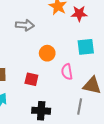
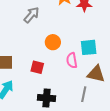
gray arrow: (25, 25) -> (32, 15), turned -54
cyan square: (86, 47) -> (89, 47), moved

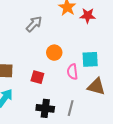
gray line: (84, 94) -> (71, 108), moved

